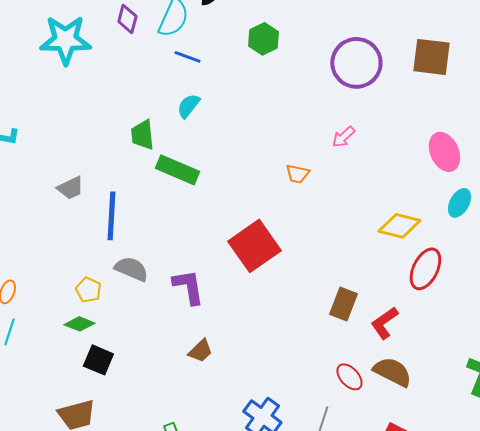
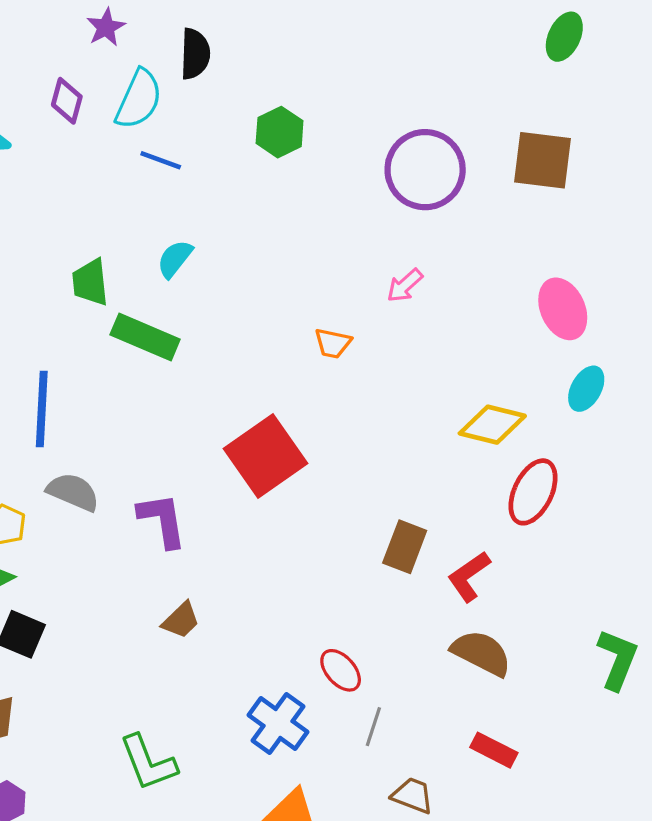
cyan semicircle: (188, 106) -> (175, 259), moved
red ellipse: (349, 377) -> (341, 670), moved

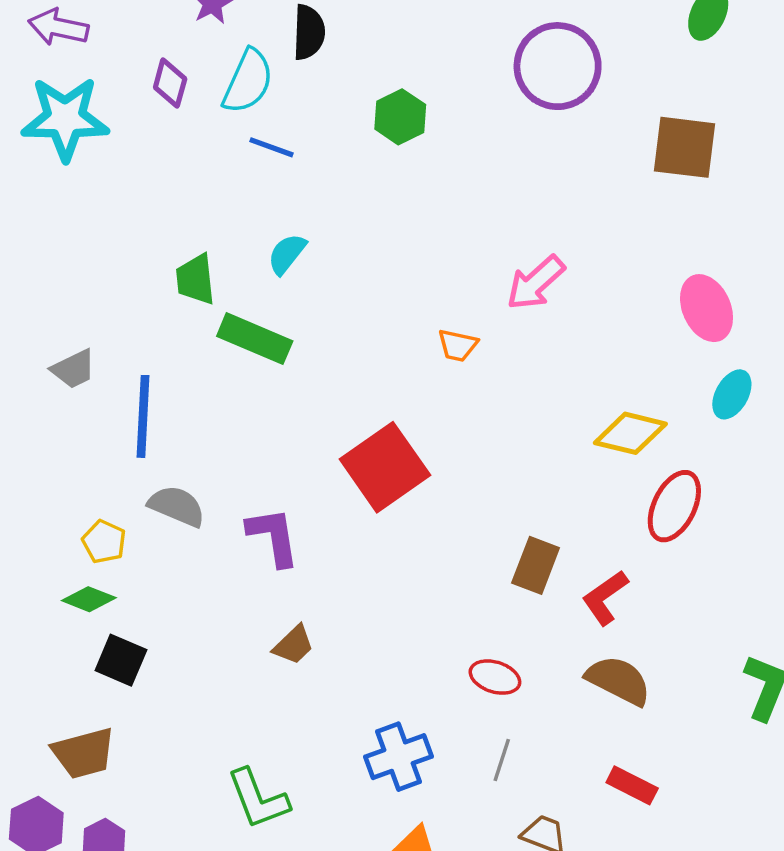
purple circle: (425, 170) -> (558, 66), moved
pink arrow: (405, 285) -> (536, 283), size x1.5
red ellipse: (341, 670) -> (495, 677), moved, turned -30
blue cross: (278, 723) -> (398, 757), turned 34

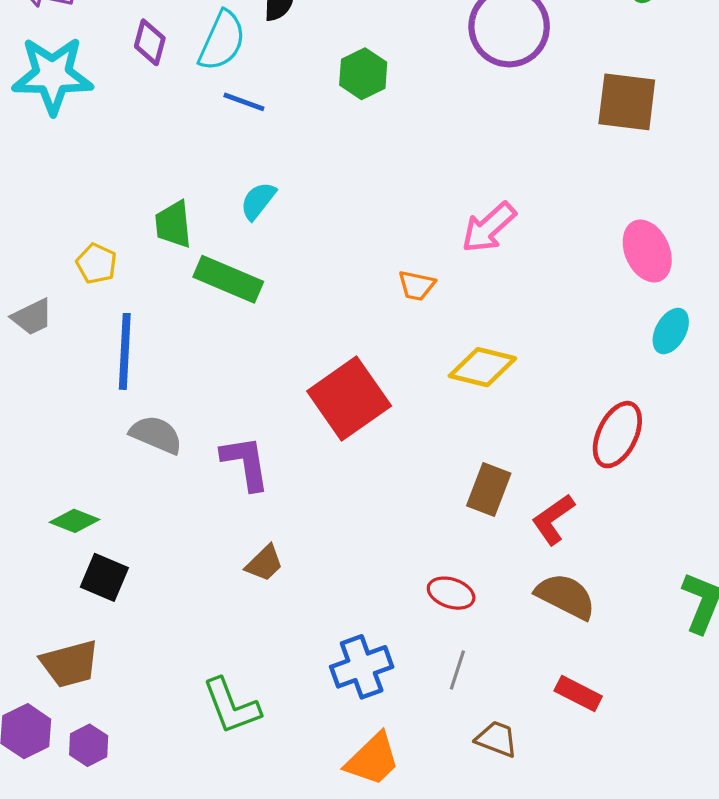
gray trapezoid: (74, 369) -> (32, 317), moved
yellow diamond: (630, 433) -> (482, 367), moved
yellow pentagon: (104, 542) -> (96, 264), moved

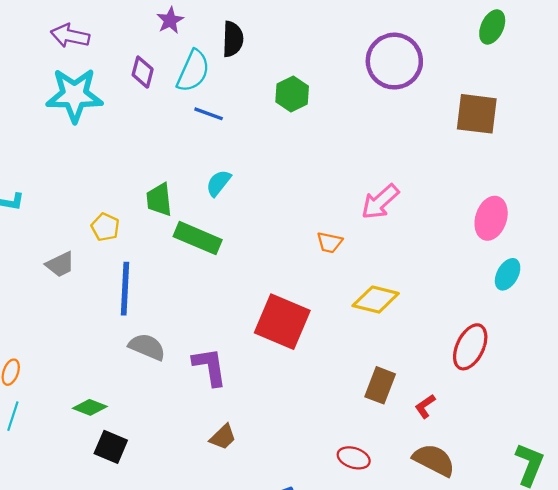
pink ellipse: (647, 251) -> (491, 218), turned 42
red square: (349, 398) -> (282, 322), turned -32
red L-shape: (553, 519) -> (425, 406), size x0.7

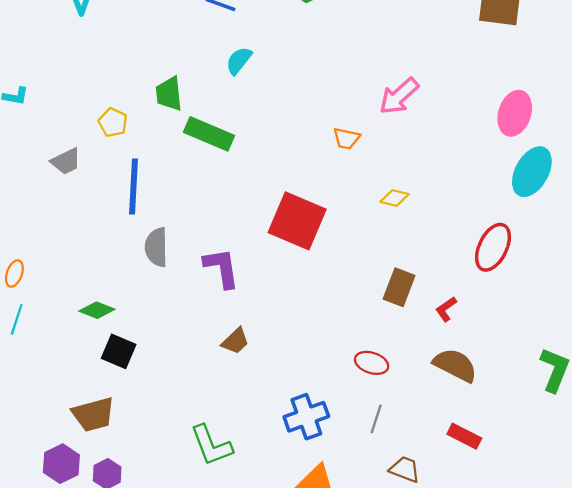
cyan semicircle: (218, 183) -> (239, 61), moved
cyan ellipse: (508, 274) -> (532, 172), size x1.5
yellow diamond: (376, 300) -> (395, 198), size x0.6
gray semicircle: (147, 347) -> (156, 247), turned -114

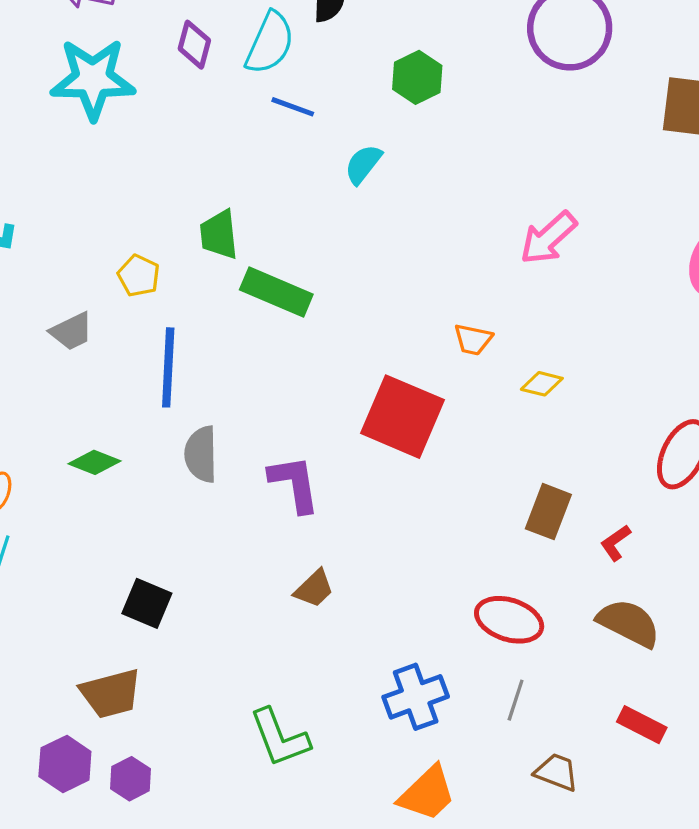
cyan semicircle: (239, 61) -> (363, 164), moved
orange trapezoid: (346, 138) -> (473, 340), moved
green diamond: (97, 310) -> (94, 462), moved
red ellipse: (372, 363) -> (509, 620), size x1.4

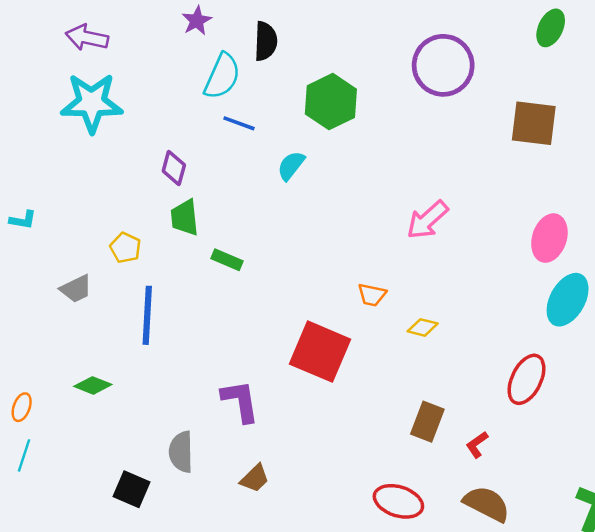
purple diamond: (194, 45) -> (174, 168), moved
green hexagon: (417, 77) -> (331, 102), size x1.4
green rectangle: (276, 292) -> (227, 260), size x0.6
gray semicircle: (201, 454) -> (181, 452), moved

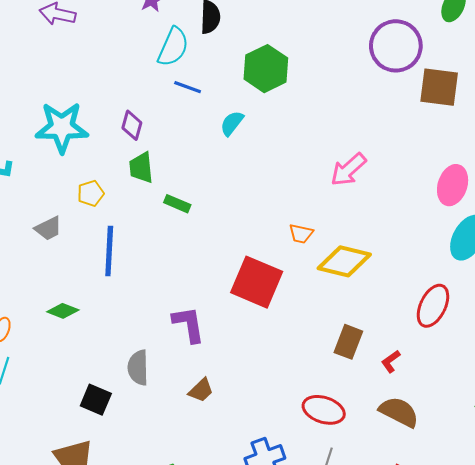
purple circle: (443, 65) -> (396, 46), moved
cyan star: (92, 103) -> (62, 127), moved
yellow pentagon: (125, 248) -> (91, 193), turned 30
yellow diamond: (423, 327) -> (344, 261), size x2.0

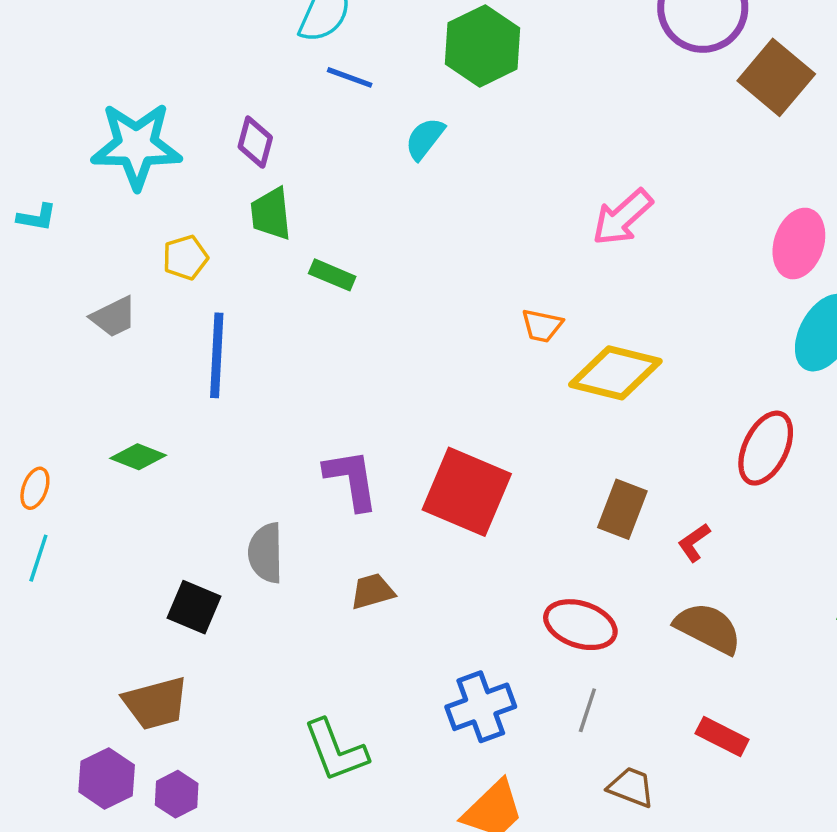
brown square: (439, 87) -> (776, 77), turned 33
red square: (257, 282) -> (467, 492), moved
brown trapezoid: (201, 390) -> (372, 591), turned -152

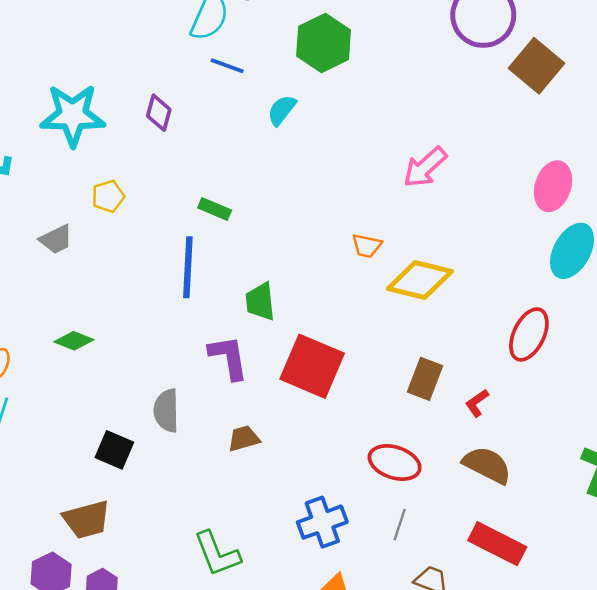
green trapezoid: (271, 214) -> (260, 302), moved
blue line: (217, 355) -> (188, 267), moved
red rectangle: (722, 736) -> (497, 544), size x1.5

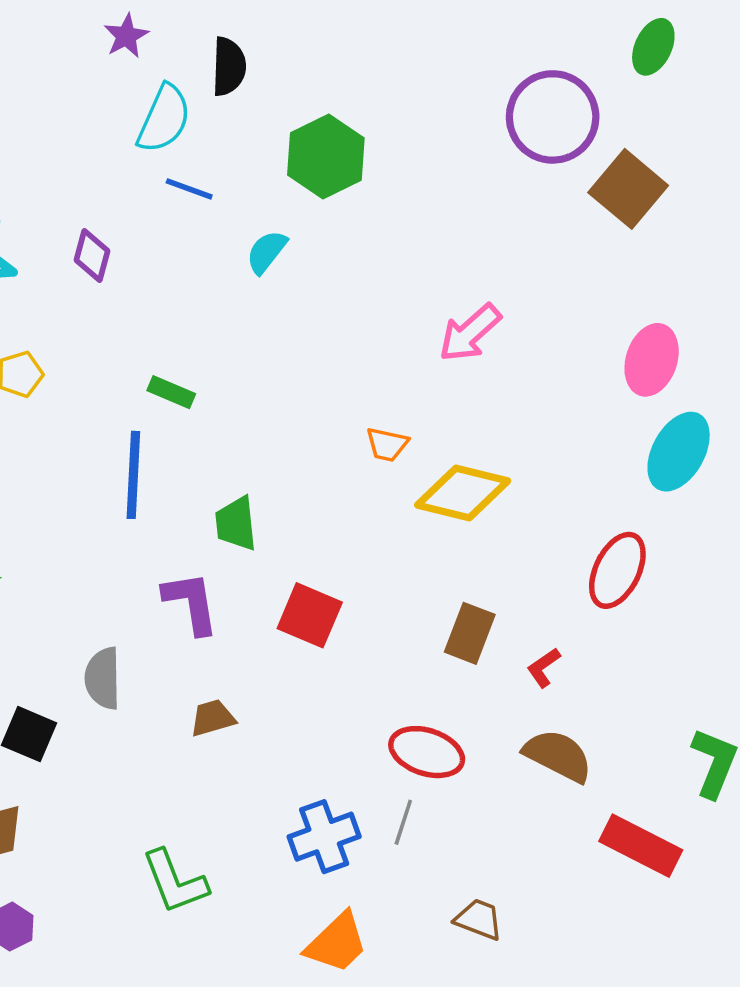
red square: (312, 366) -> (310, 615), size x0.7
gray line: (400, 525) -> (403, 822), moved
red rectangle: (497, 544) -> (641, 846), moved

